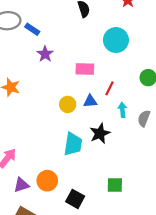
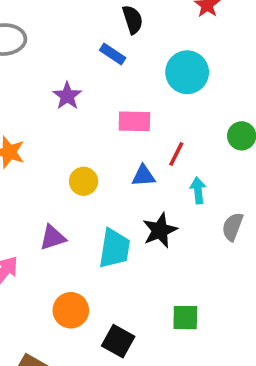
blue rectangle: (32, 29) -> (113, 54), moved
yellow circle: (68, 104) -> (84, 181), moved
gray semicircle: (144, 118) -> (233, 227), moved
purple triangle: (21, 185) -> (53, 238), moved

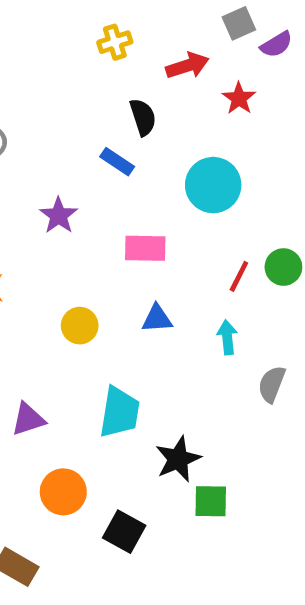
red line: (176, 154) -> (239, 276), moved
black star: (160, 230) -> (178, 459), moved
purple triangle: (53, 238) -> (28, 419), moved

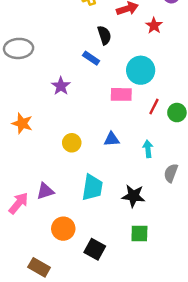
pink rectangle: (145, 248) -> (121, 94), moved
red line: (239, 276) -> (154, 107), moved
black star: (178, 459) -> (133, 196), moved, turned 30

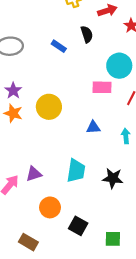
blue rectangle: (91, 58) -> (59, 46), moved
purple star: (61, 86) -> (13, 91), moved
yellow circle: (72, 143) -> (49, 107), moved, size x1.5
green square: (139, 233) -> (113, 239), moved

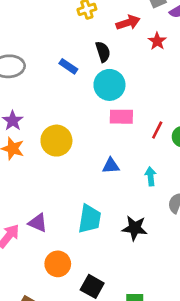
cyan circle: (119, 66) -> (109, 85), moved
purple triangle: (34, 174) -> (38, 223), turned 42

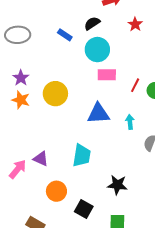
red star: (157, 41) -> (135, 24), moved
black semicircle: (103, 52) -> (92, 23), turned -105
blue triangle: (111, 166) -> (98, 114), size x1.6
black star: (135, 228) -> (117, 185), moved

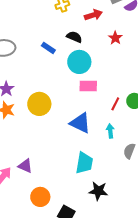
black semicircle: (92, 23) -> (74, 37), turned 56
red line: (135, 85) -> (115, 104), moved
blue triangle: (98, 114) -> (80, 123), turned 30
cyan trapezoid: (82, 156) -> (84, 163), moved

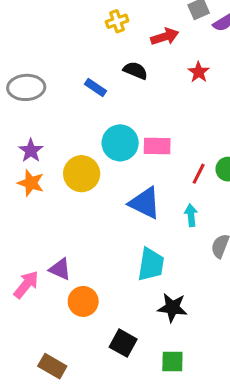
cyan circle: (79, 62) -> (120, 143), moved
orange circle: (40, 197) -> (83, 301), moved

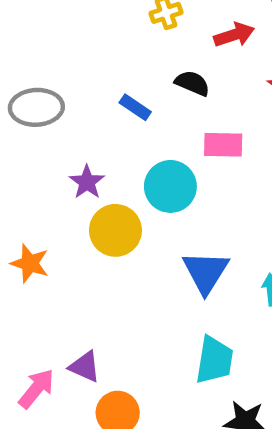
pink rectangle: (157, 146) -> (223, 145), moved
purple star: (31, 151) -> (87, 182), moved
orange star: (31, 183) -> (30, 263), moved
blue triangle: (145, 203) -> (206, 272), turned 36

